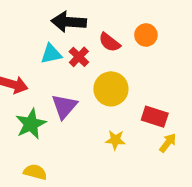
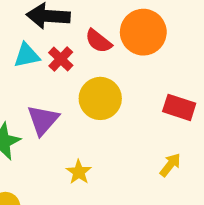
orange circle: (146, 35) -> (143, 32), size x1.6
red rectangle: (155, 117) -> (179, 107), moved
yellow star: (115, 140) -> (79, 172), moved, turned 30

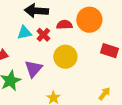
red semicircle: (98, 41) -> (64, 25), turned 140
red rectangle: (179, 107) -> (109, 51), moved

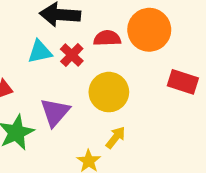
yellow arrow: (104, 94) -> (116, 137), moved

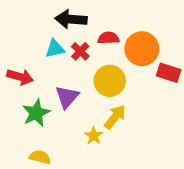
orange circle: (149, 30) -> (142, 49), moved
yellow arrow: (116, 137) -> (115, 117), size x1.4

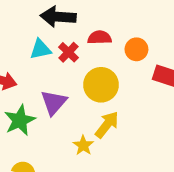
orange circle: (142, 49) -> (136, 49), size x0.6

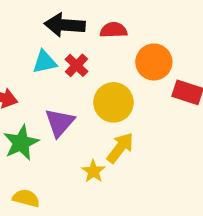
red semicircle: (100, 37) -> (114, 30), moved
orange circle: (136, 49) -> (154, 62), size x1.4

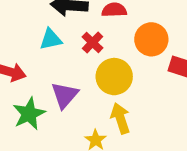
red cross: (77, 65) -> (93, 42), moved
yellow arrow: (120, 148) -> (120, 118), turned -56

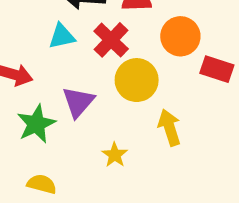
red cross: (93, 42) -> (111, 40), size x1.4
yellow arrow: (120, 118) -> (169, 127), moved

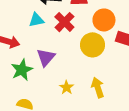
yellow circle: (137, 80) -> (93, 45), moved
yellow arrow: (169, 127) -> (98, 87), moved

